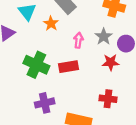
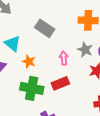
orange star: (51, 23) -> (29, 61), moved

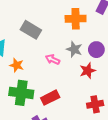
pink arrow: (64, 58) -> (53, 59), turned -56
red rectangle: (60, 83) -> (50, 98), moved

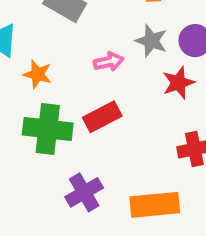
pink arrow: (53, 59) -> (109, 62), turned 144
red rectangle: (50, 98) -> (102, 117), moved

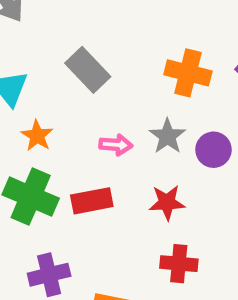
red star: (178, 83) -> (167, 202), moved

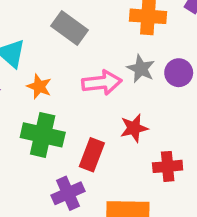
pink arrow: (116, 145) -> (102, 83), size x1.5
red rectangle: (92, 201) -> (92, 155), moved, turned -48
red star: (167, 202) -> (134, 128), moved

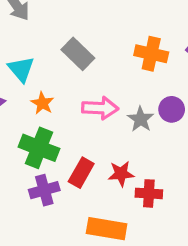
gray star: (141, 69) -> (141, 119), moved
red star: (134, 128) -> (121, 174), moved
purple cross: (68, 193) -> (44, 190), moved

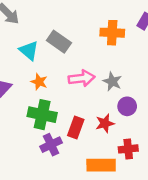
cyan triangle: (21, 69) -> (29, 51), moved
purple circle: (172, 109) -> (127, 106), moved
red cross: (149, 193) -> (128, 149), moved

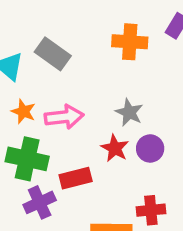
pink arrow: (82, 78) -> (64, 117), moved
red star: (105, 123) -> (115, 148), moved, turned -30
red rectangle: (76, 127) -> (76, 178), turned 55

